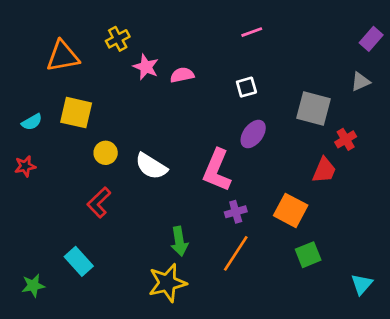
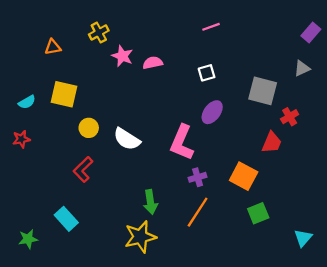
orange triangle: (63, 56) -> (53, 47), size x0.6

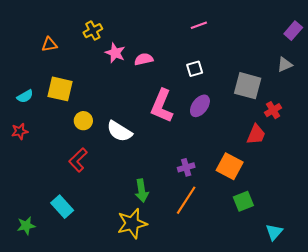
pink L-shape: (182, 142) -> (162, 106), moved
cyan triangle: (303, 238) -> (274, 232), moved

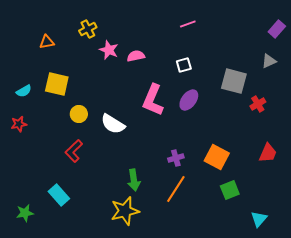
red trapezoid: (256, 134) -> (268, 153), moved

